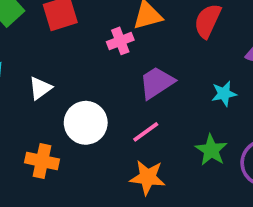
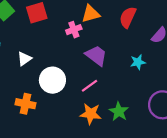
purple trapezoid: (157, 83) -> (96, 55), turned 70
green star: (211, 150) -> (119, 112), moved

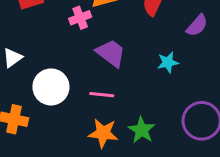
pink line: (90, 86) -> (102, 95), turned 42

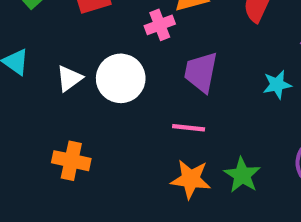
purple trapezoid: (111, 53) -> (201, 72), turned -116
white circle: (51, 87) -> (121, 78), moved

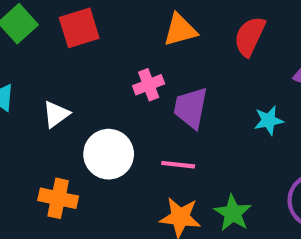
pink cross: (160, 25) -> (149, 85), moved
white circle: (121, 78) -> (109, 154), moved

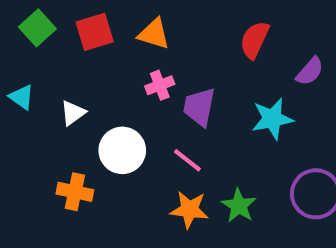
orange triangle: (180, 30) -> (154, 34), moved, turned 32
cyan star: (269, 120) -> (272, 119), size x1.5
pink line: (178, 165) -> (187, 160), turned 32

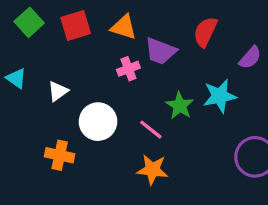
purple trapezoid: (199, 107) -> (160, 51), moved, turned -80
green star: (239, 206) -> (180, 106), moved

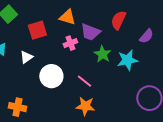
red square: (76, 25) -> (37, 30), moved
green star: (180, 106) -> (102, 54), moved
orange cross: (60, 155) -> (17, 107), moved

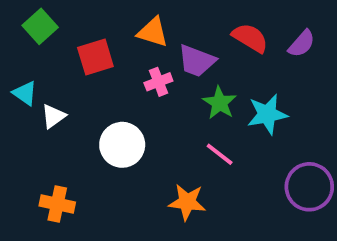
red semicircle: (118, 20) -> (250, 38), turned 96
purple semicircle: (146, 36) -> (302, 44), moved
white triangle: (26, 57) -> (53, 116), moved
pink line: (84, 81) -> (220, 154), moved

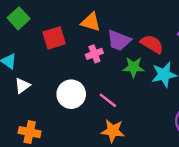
red semicircle: (250, 38) -> (152, 44), moved
green star: (220, 103) -> (134, 67), turned -30
white triangle: (53, 116) -> (22, 86), moved
pink line: (220, 154) -> (108, 100), moved

